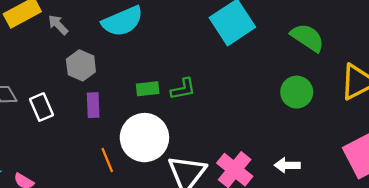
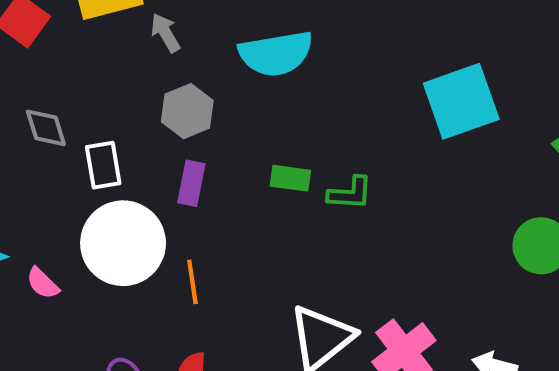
white circle: (144, 138) -> (123, 243), moved

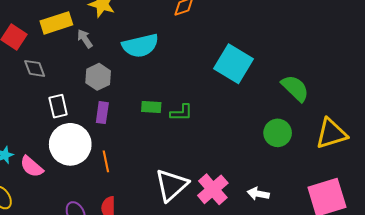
cyan square: (461, 101) -> (234, 64), turned -36
gray diamond: (46, 128) -> (35, 68), moved
pink semicircle: (43, 283) -> (32, 167), size x1.4

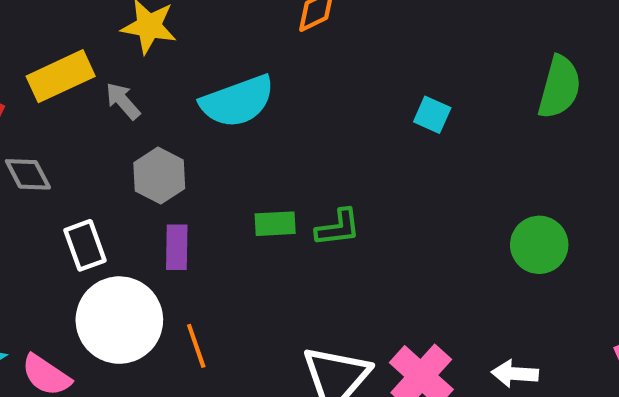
cyan square: (234, 64) -> (432, 115), size x0.5
green semicircle: (295, 88) -> (559, 87), moved, turned 68

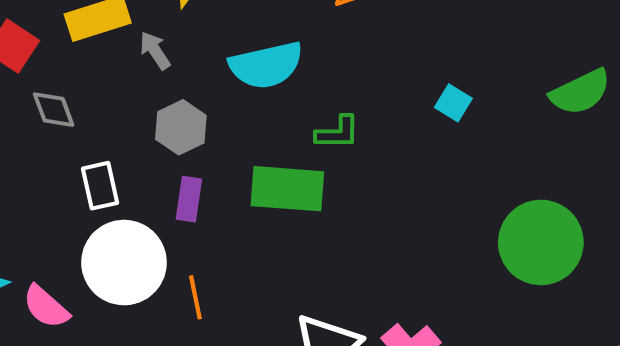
green semicircle: (559, 87) -> (580, 92), turned 42
green rectangle: (275, 224) -> (287, 189), size x1.8
green L-shape: (338, 228) -> (338, 133), moved
green circle: (539, 245) -> (541, 242), size x1.5

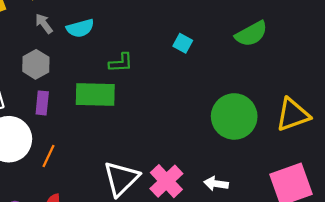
gray arrow: (155, 50) -> (44, 24), moved
cyan semicircle: (266, 65) -> (80, 28), size x0.7
orange line: (195, 297) -> (48, 156), turned 40

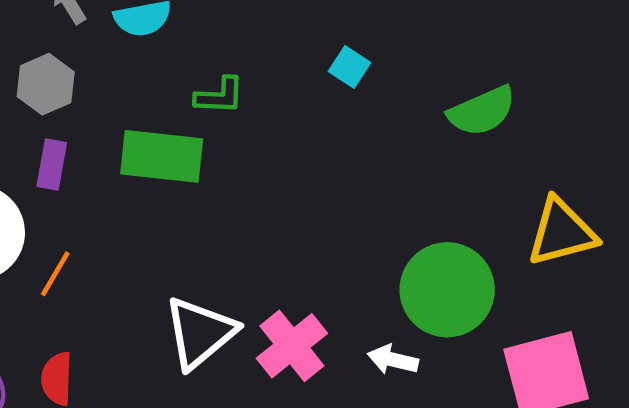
green semicircle: (251, 34) -> (482, 111), moved
green circle: (234, 116) -> (447, 290), moved

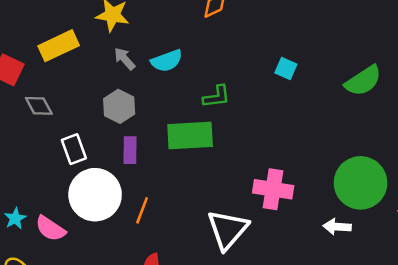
pink cross: (292, 346) -> (273, 189), moved, turned -33

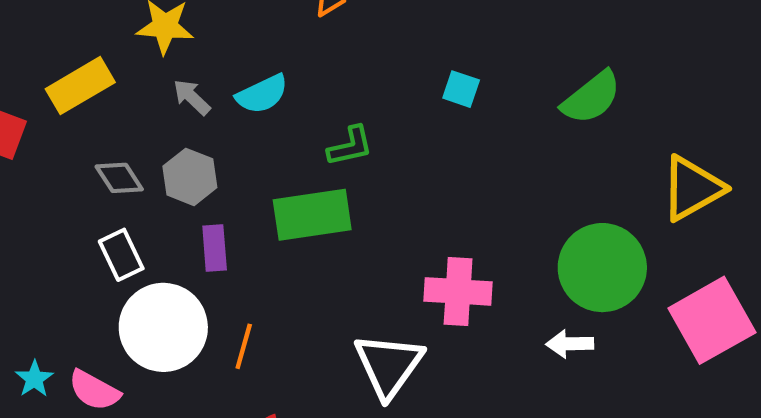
gray diamond: (39, 106) -> (119, 178), moved

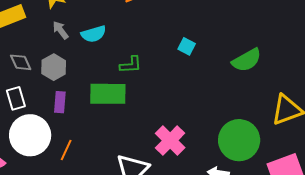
pink cross: (458, 291) -> (170, 141), turned 32

